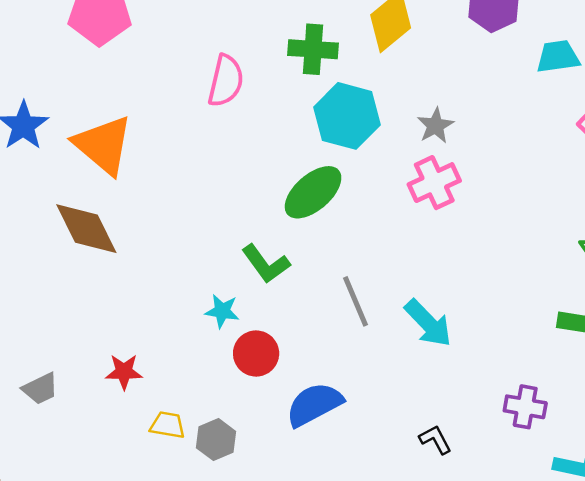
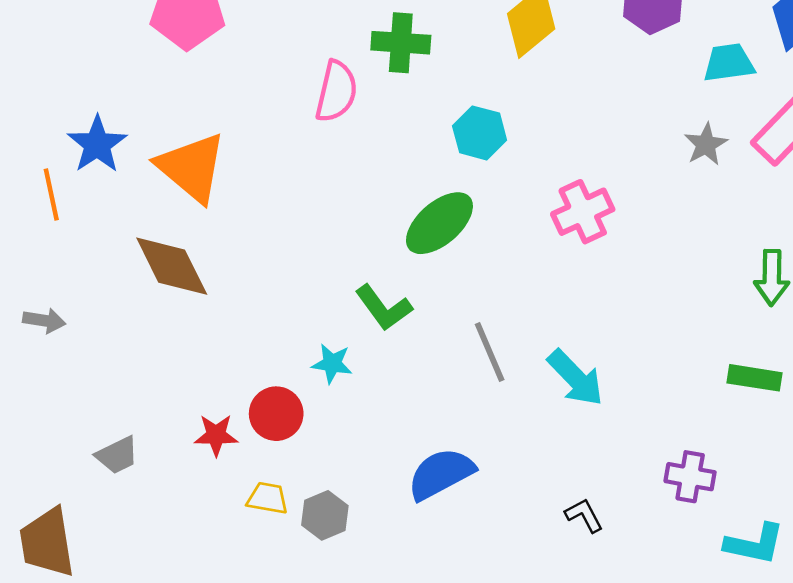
green cross: (313, 49) -> (401, 43), moved
cyan hexagon: (347, 116) -> (480, 133), size x0.7
gray star: (435, 126) -> (706, 144), moved
red circle: (256, 353) -> (276, 414), moved

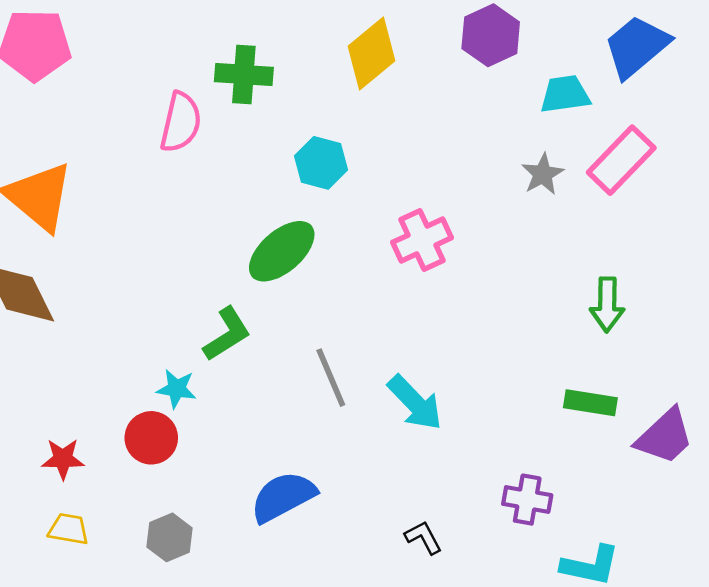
green L-shape: (384, 308) -> (227, 334), turned -86
red circle: (276, 414) -> (151, 438), moved
yellow trapezoid: (268, 498) -> (69, 529), moved

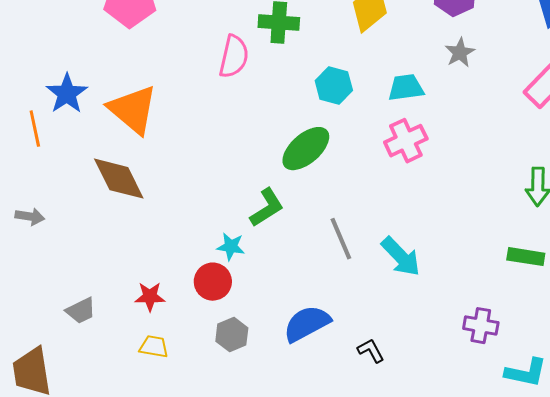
cyan trapezoid: (565, 94) -> (406, 88), moved
gray star: (543, 174) -> (460, 53), moved
gray hexagon: (169, 537) -> (232, 335), moved
black L-shape: (423, 537) -> (371, 351), moved

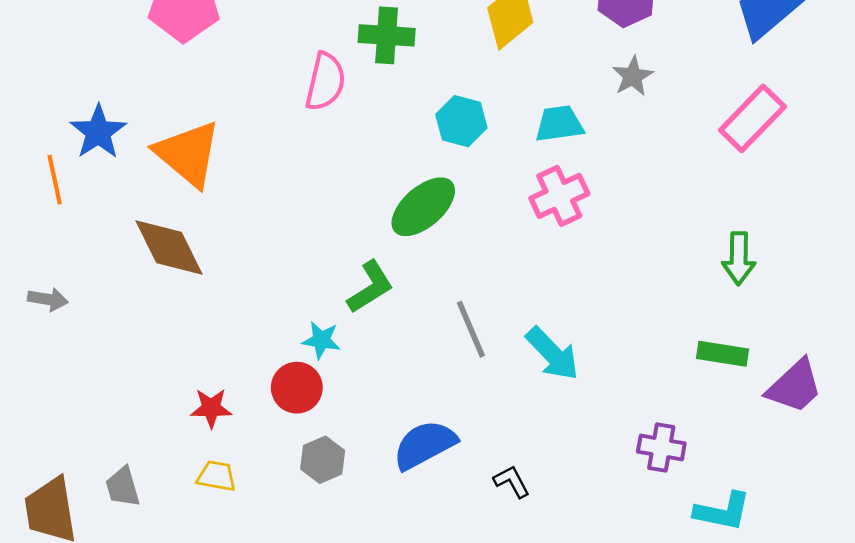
gray trapezoid: (81, 311) -> (123, 487), moved, turned 100

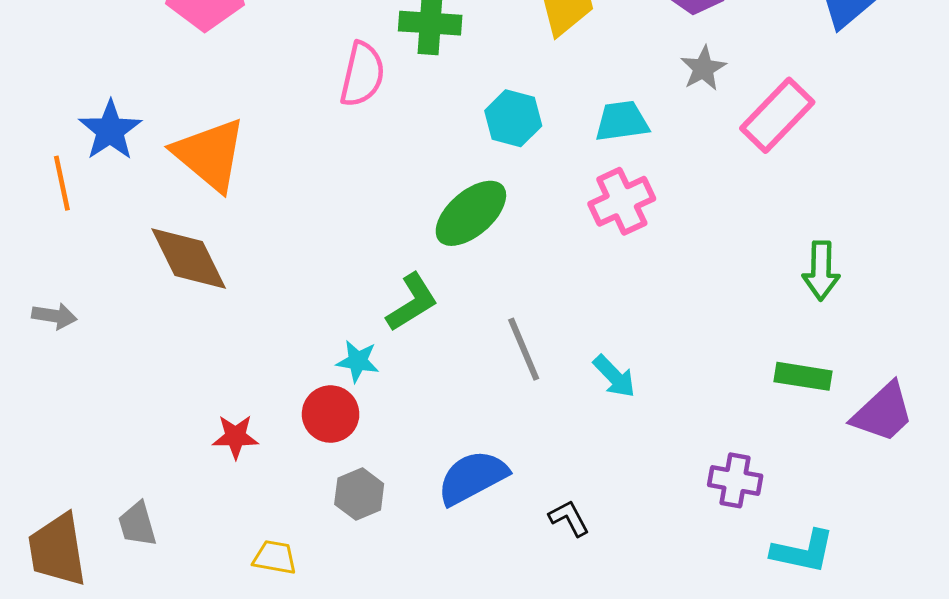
pink rectangle: (752, 118) -> (777, 115), moved
cyan arrow: (552, 354) -> (614, 376), size x0.7
yellow trapezoid: (217, 476) -> (275, 557), moved

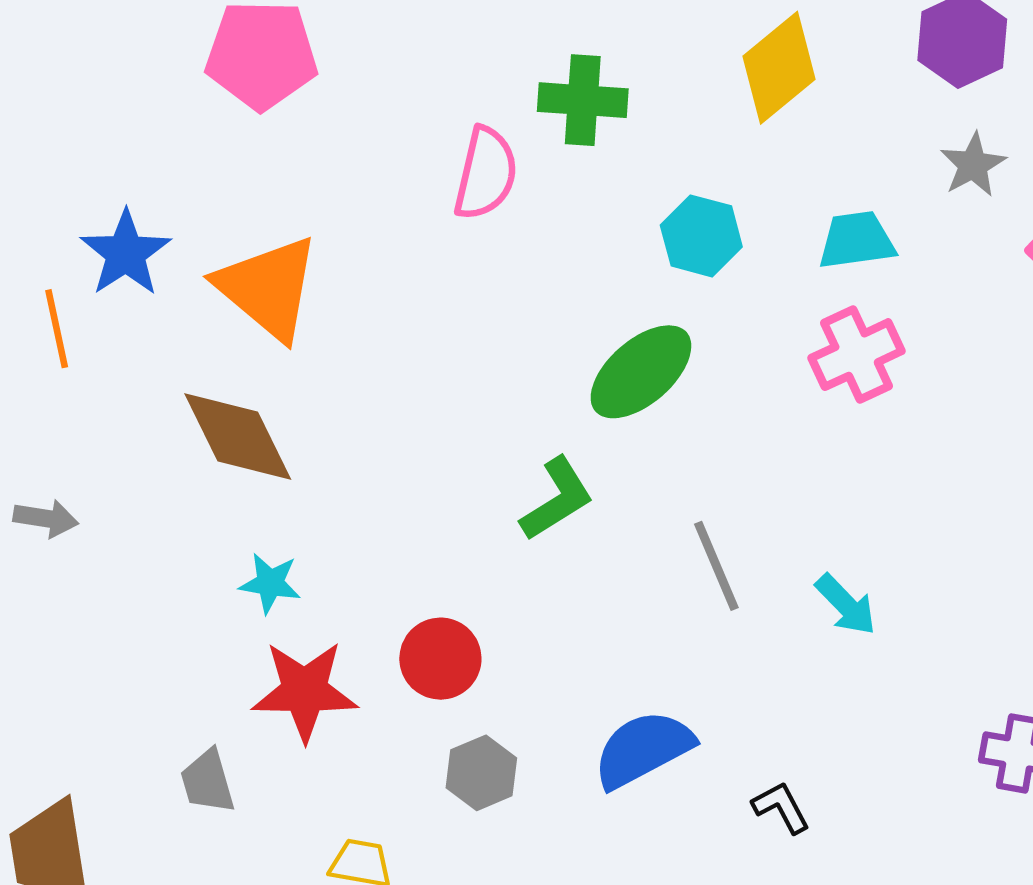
cyan star: (358, 361) -> (270, 583), moved
red star: (235, 437) -> (305, 691), size x1.6
gray trapezoid: (137, 524) -> (208, 781), moved

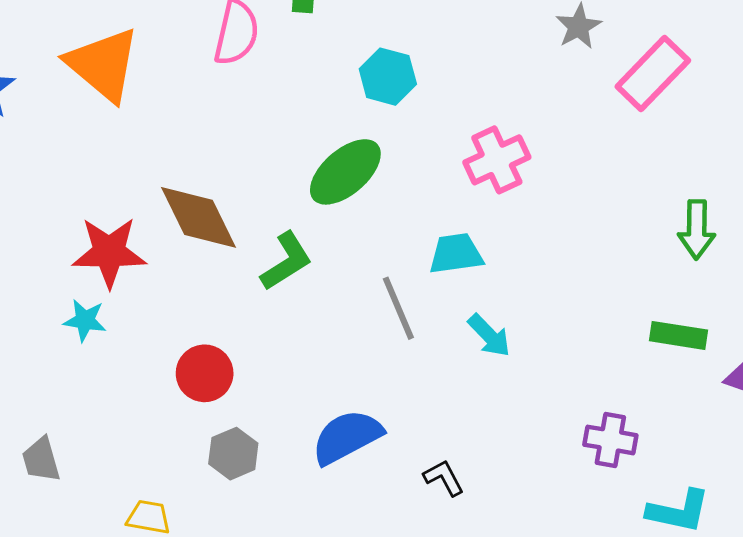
cyan trapezoid: (857, 240) -> (456, 254), moved
orange triangle: (268, 288) -> (103, 64), moved
brown diamond: (238, 436) -> (199, 217), moved
red star: (305, 691) -> (109, 252), moved

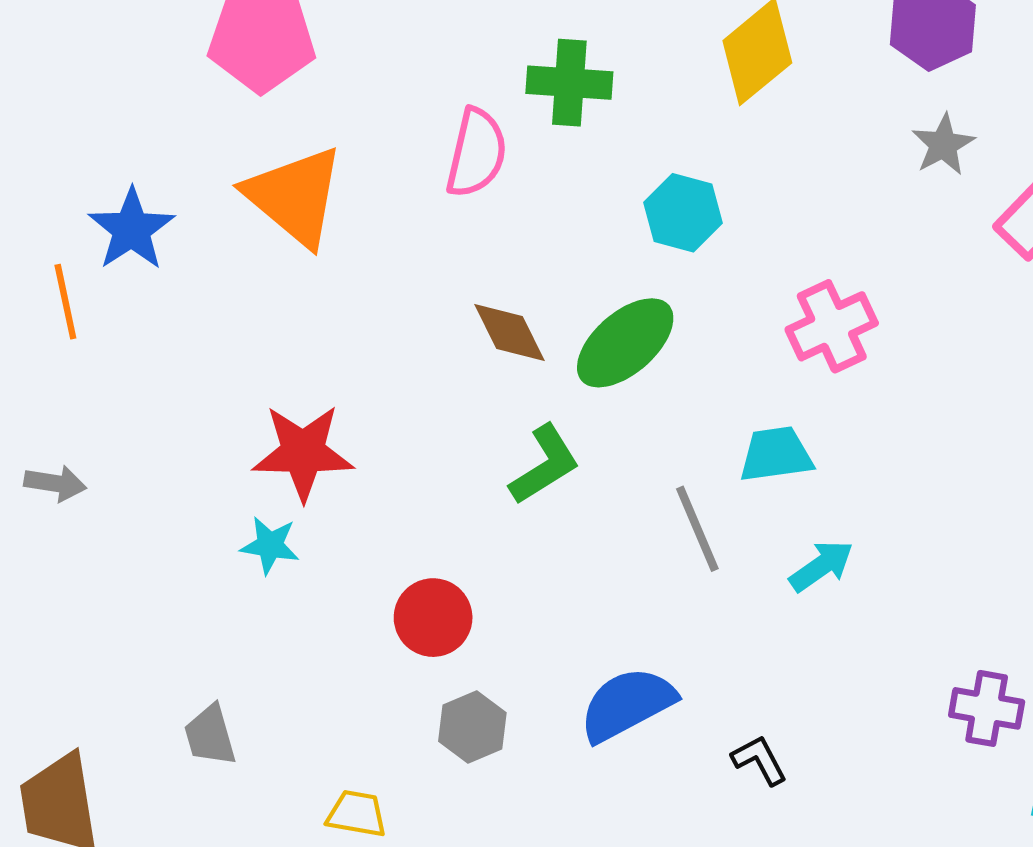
brown diamond: (199, 217) -> (509, 333), moved, size x0.7
cyan arrow: (489, 335) -> (821, 566), turned -81

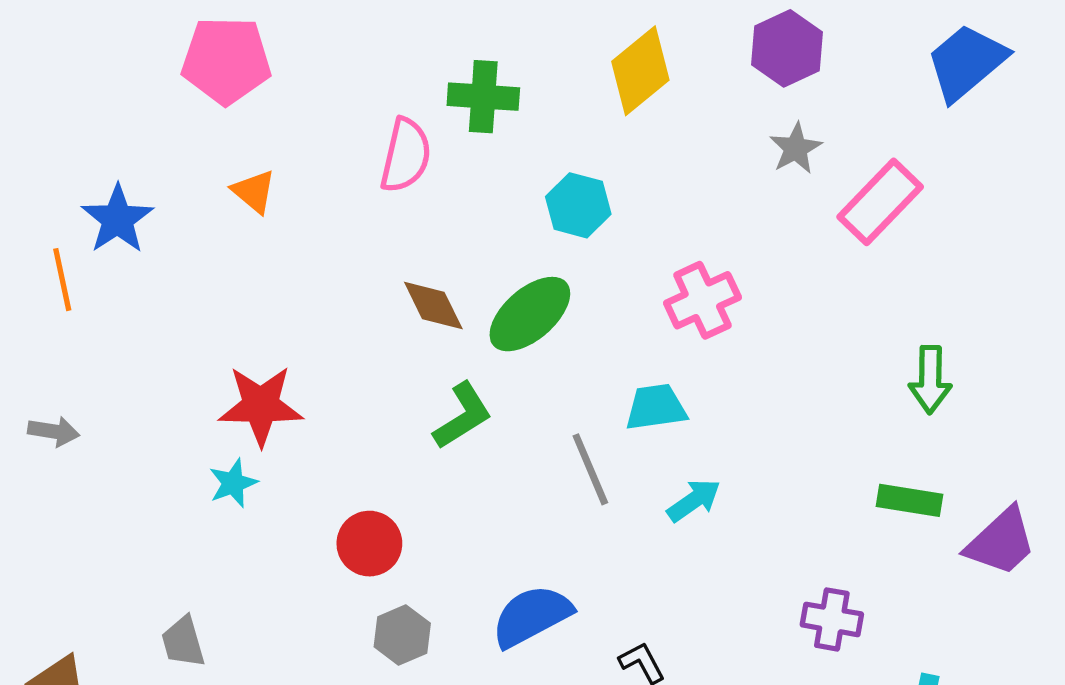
orange triangle: (295, 196) -> (254, 192), size x0.5
cyan star: (270, 545) -> (233, 483), turned -30

